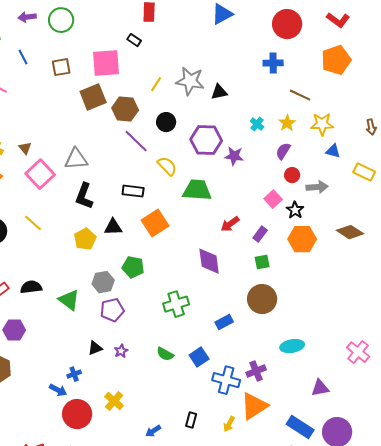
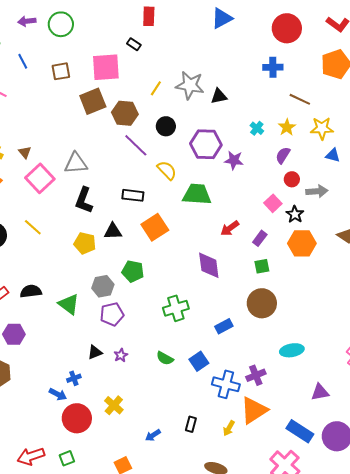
yellow pentagon: (85, 239) -> (85, 243), turned -30

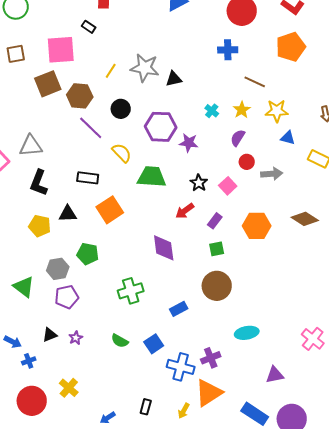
black star: (295, 214) -> (199, 183), moved
blue arrow: (58, 394) -> (13, 342), moved

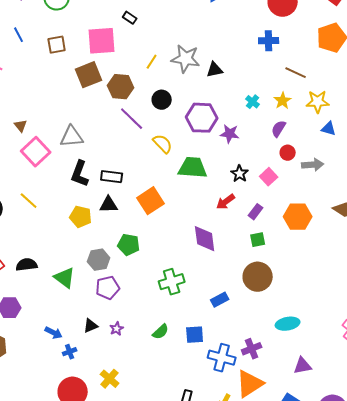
black rectangle: (88, 178) -> (112, 177), moved
green semicircle: (120, 341) -> (161, 332), turned -72
blue square: (154, 344) -> (195, 335), turned 30
purple triangle: (275, 375) -> (303, 366), moved

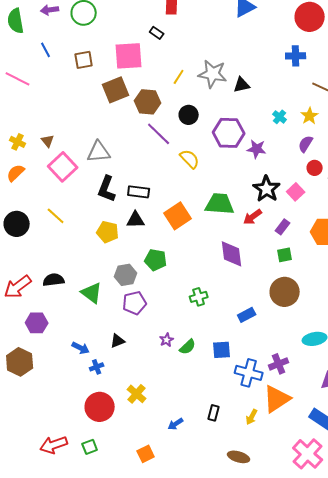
green trapezoid: (193, 168) -> (220, 204), moved
black star: (240, 174) -> (267, 189), size x1.5
green cross: (172, 282) -> (199, 297), size x0.7
purple star: (117, 329) -> (167, 340), moved

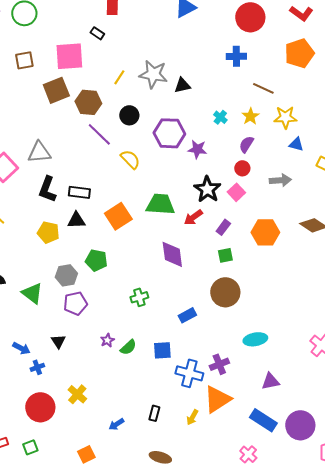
red circle: (315, 168) -> (242, 168), moved
black triangle: (118, 341) -> (58, 341), turned -42
pink cross: (308, 454) -> (248, 454), size x0.6
brown ellipse: (239, 457) -> (160, 457), moved

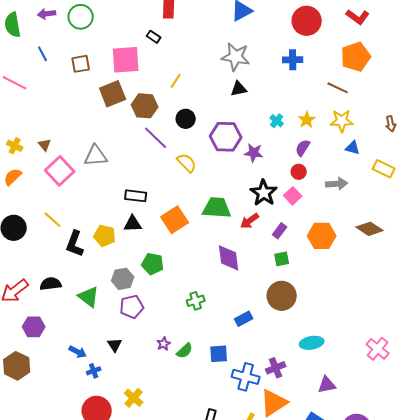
gray star: (153, 74) -> (236, 57), moved
brown line: (263, 88) -> (338, 88), moved
black L-shape: (47, 189) -> (75, 244), moved

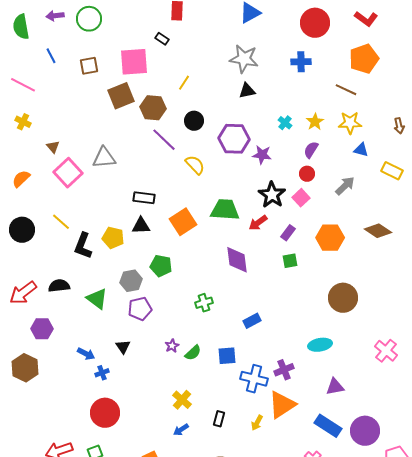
yellow cross: (15, 146) -> (23, 122), moved
gray arrow: (337, 184) -> (345, 186), turned -40
brown circle: (282, 296) -> (343, 298), moved
yellow cross: (134, 398) -> (182, 400), moved

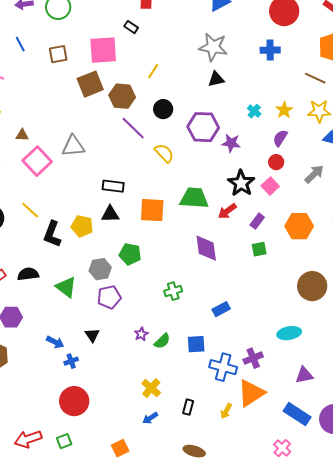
brown triangle: (53, 147) -> (22, 135), turned -48
orange square: (183, 222) -> (152, 210), turned 36

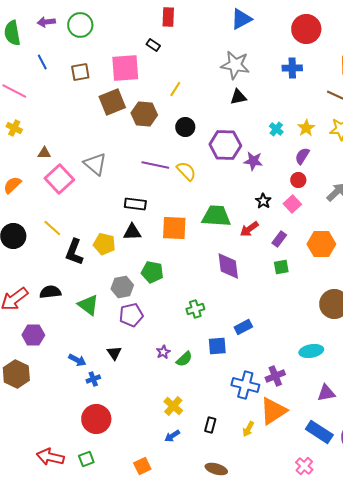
purple line: (133, 128) -> (155, 165), moved, turned -32
gray triangle: (73, 146) -> (95, 164), turned 45
black star: (241, 183) -> (263, 201), size x0.6
blue square: (196, 344) -> (217, 346), moved
red arrow: (28, 439) -> (50, 457), turned 32

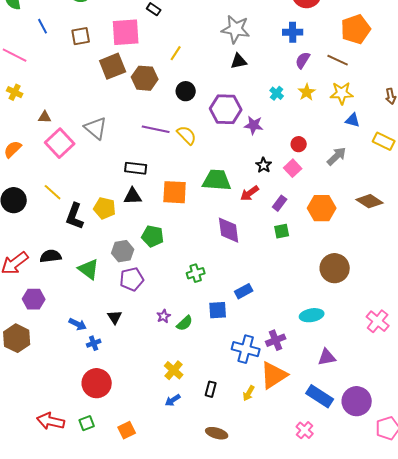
purple semicircle: (302, 156) -> (303, 60), moved
orange square: (142, 466) -> (127, 430), moved

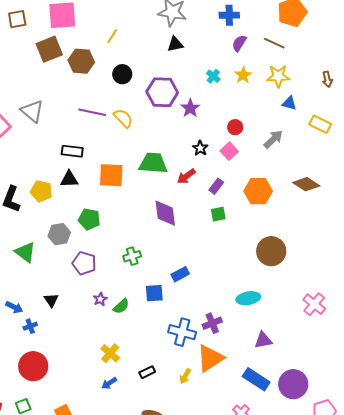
purple star: (254, 125) -> (190, 108), turned 30
purple pentagon: (132, 279) -> (84, 263), moved, turned 30
black rectangle: (211, 389) -> (147, 372), turned 49

